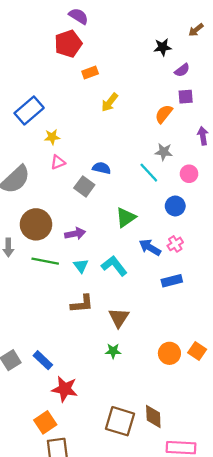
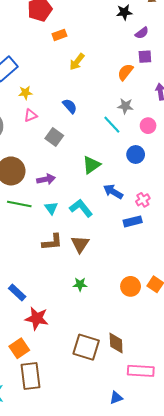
blue semicircle: (102, 168) -> (70, 106), moved, turned 35
pink cross: (175, 244) -> (143, 200), moved
brown triangle: (119, 318) -> (80, 244), moved

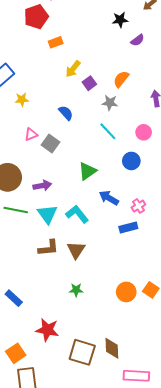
purple square: (145, 57) -> (89, 83), moved, turned -32
gray star: (125, 106) -> (110, 103), moved
pink triangle: (31, 115) -> (31, 134), moved
cyan triangle: (51, 208) -> (47, 214), size x1.5
red star: (37, 318) -> (47, 330), moved

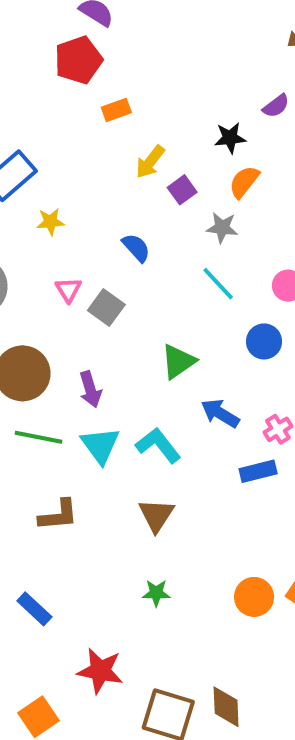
black star: (120, 20) -> (230, 138), moved
pink triangle: (31, 134) -> (68, 290), turned -40
purple arrow: (42, 186) -> (90, 389), turned 84
brown L-shape: (48, 248) -> (58, 515), moved

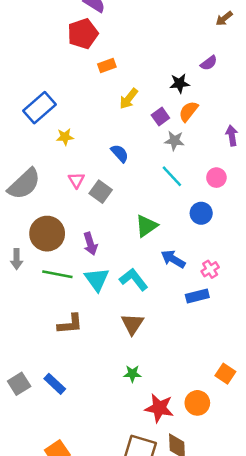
purple square: (182, 190) -> (160, 116), moved
orange circle: (254, 597) -> (197, 403), moved
red star: (100, 671) -> (159, 408), moved

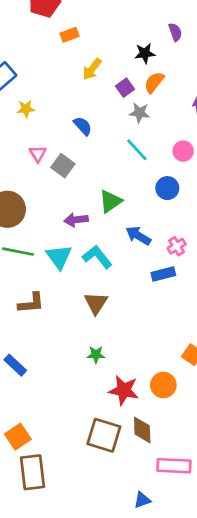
purple semicircle: (209, 63) -> (175, 32), turned -72
purple arrow: (90, 244) -> (76, 220), moved, turned 100

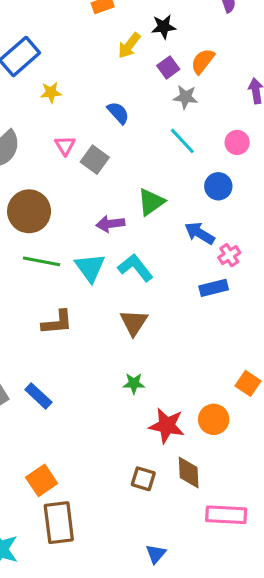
black star: (145, 53) -> (164, 27), moved
blue arrow: (138, 236) -> (200, 233), moved
brown square: (104, 435) -> (143, 479), size x0.6
blue triangle: (142, 500) -> (156, 554), moved, turned -30

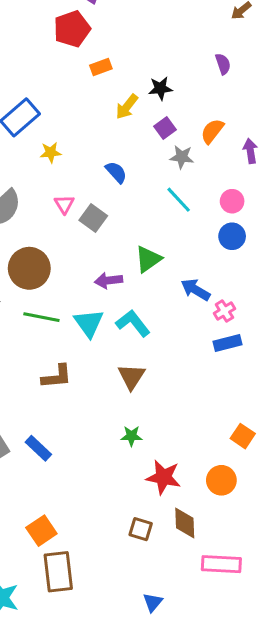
orange semicircle: (203, 61) -> (212, 131), moved
blue circle: (218, 186) -> (232, 236), moved
blue rectangle: (214, 288) -> (227, 343), moved
orange circle: (214, 419) -> (221, 480), moved

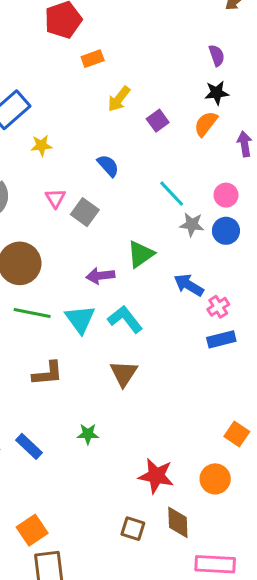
black star: (160, 88) -> (217, 93), moved
gray star: (182, 157) -> (192, 225), moved
green star: (131, 436) -> (88, 434), moved

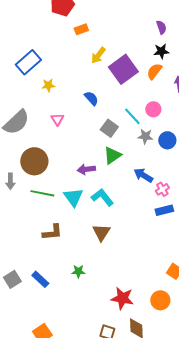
purple square: (158, 121) -> (123, 69), size x2.0
pink circle: (226, 195) -> (153, 109), moved
gray square: (85, 212) -> (109, 128), moved

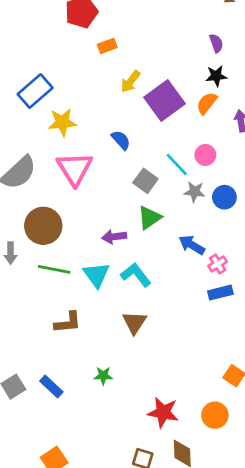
yellow star: (48, 85) -> (62, 122), size x1.5
pink triangle: (57, 119) -> (75, 169), size x2.0

